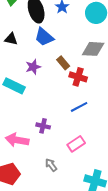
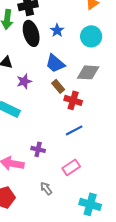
blue trapezoid: (44, 37) -> (55, 63), moved
purple star: (33, 67) -> (24, 81), moved

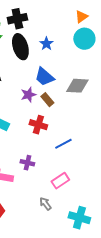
cyan circle: (91, 36) -> (84, 39), moved
purple star: (24, 81) -> (28, 95), moved
red cross: (73, 100) -> (38, 125), moved
gray arrow: (46, 188) -> (45, 204), moved

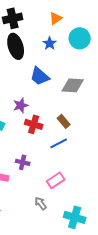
orange triangle: (81, 17) -> (56, 18), moved
blue star: (46, 44) -> (50, 43), moved
purple star: (28, 95) -> (21, 105), moved
brown rectangle: (47, 100) -> (64, 121), moved

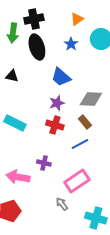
gray diamond: (73, 85) -> (91, 99), moved
purple star: (21, 105) -> (57, 103), moved
pink rectangle: (56, 180) -> (77, 181), size x1.4

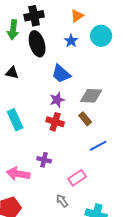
cyan rectangle: (15, 123) -> (15, 120), turned 40
blue line: (80, 144) -> (98, 146), moved
pink rectangle: (77, 181) -> (77, 178), size x0.7

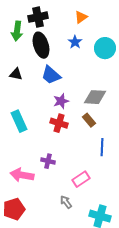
cyan circle: (101, 36) -> (105, 48), moved
blue trapezoid: (61, 74) -> (51, 75), moved
blue line: (98, 146) -> (102, 147), turned -60

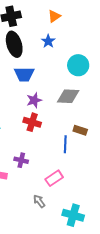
cyan circle: (105, 48) -> (78, 65), moved
blue trapezoid: (51, 75) -> (24, 74), turned -40
brown rectangle: (89, 120) -> (80, 130), moved, turned -32
blue line: (102, 147) -> (65, 144), moved

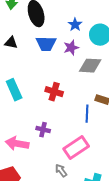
blue star: (48, 41) -> (75, 25), moved
purple star: (34, 100) -> (71, 48), moved
pink rectangle: (54, 178) -> (76, 148), size x1.4

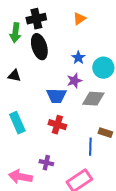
blue trapezoid: (46, 44) -> (56, 96), moved

